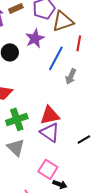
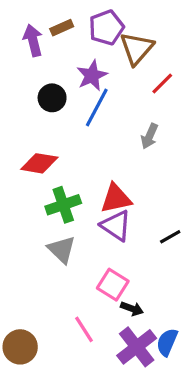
brown triangle: (63, 21) -> (137, 48), turned -30
red line: (79, 43) -> (162, 83), turned 35
blue line: (56, 58) -> (97, 107), moved

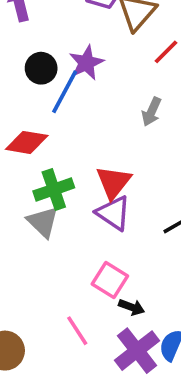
purple star: (92, 75) -> (86, 63), moved
blue line: (97, 107) -> (65, 92), moved
red triangle: (116, 198) -> (114, 182), turned -40
gray triangle: (62, 250) -> (43, 222), moved

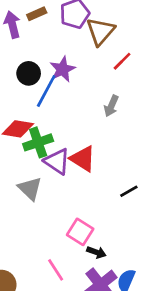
red triangle: (114, 182) -> (83, 159), turned -36
green cross: (54, 189) -> (38, 142), moved
purple triangle: (114, 213) -> (57, 161), moved

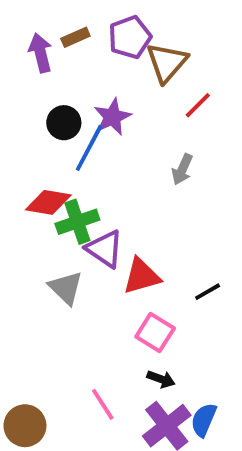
red triangle: (83, 159) -> (142, 276), moved, turned -48
pink square: (80, 232) -> (155, 332), moved

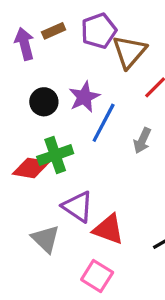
blue line: (89, 148) -> (104, 123), moved
green cross: (77, 222) -> (55, 155), moved
red triangle: (142, 276) -> (108, 229), turned 36
pink square: (155, 332) -> (97, 276), moved

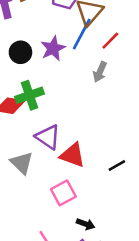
blue line: (104, 123) -> (82, 34), moved
gray arrow: (142, 140) -> (100, 72), moved
pink square: (97, 276) -> (63, 193), turned 30

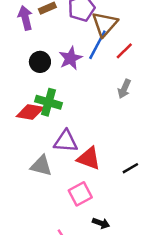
gray arrow: (100, 72) -> (124, 89), moved
green cross: (30, 95) -> (49, 102), turned 35
purple triangle: (48, 137) -> (66, 141), turned -30
gray triangle: (22, 163) -> (41, 166), turned -30

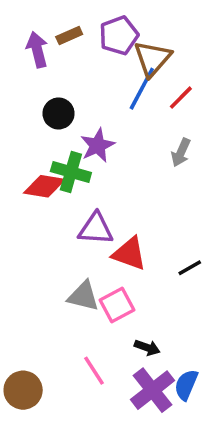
purple star: (71, 58) -> (98, 145), moved
gray triangle: (41, 166) -> (83, 296), moved

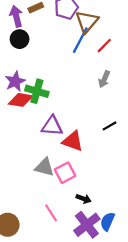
black circle: (59, 113) -> (20, 39), moved
purple star: (98, 145) -> (15, 81), moved
black line: (190, 268) -> (110, 126), moved

